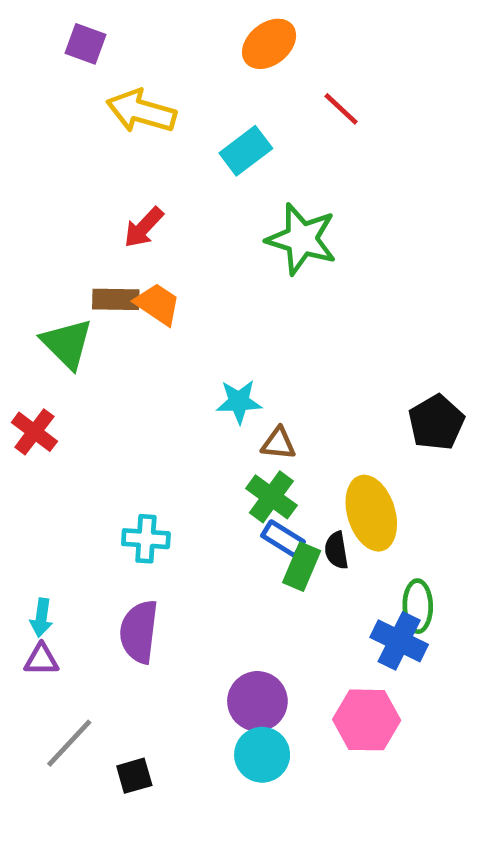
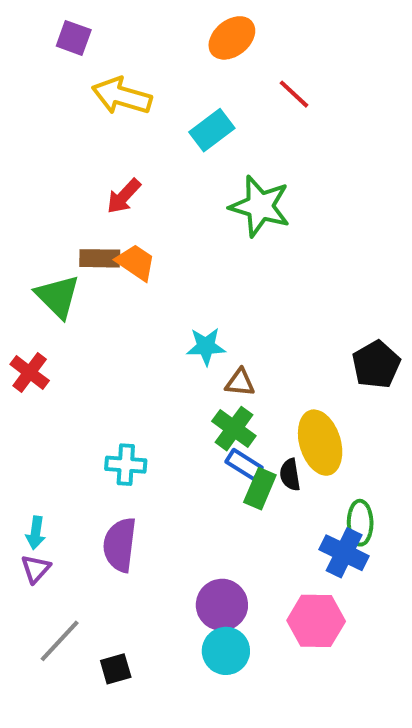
purple triangle: (41, 659) -> (36, 569), turned -48

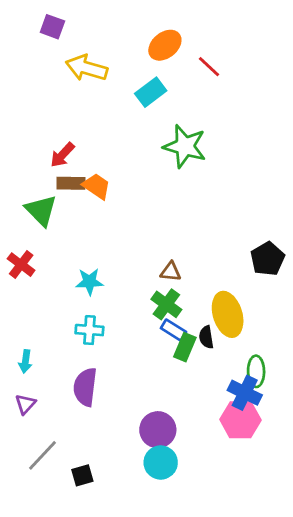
orange ellipse: (232, 38) -> (165, 45), moved
red arrow: (124, 196) -> (62, 155), moved
cyan star: (206, 346) -> (89, 282), moved
cyan arrow: (36, 533) -> (25, 361), moved
pink hexagon: (316, 621) -> (240, 420), moved

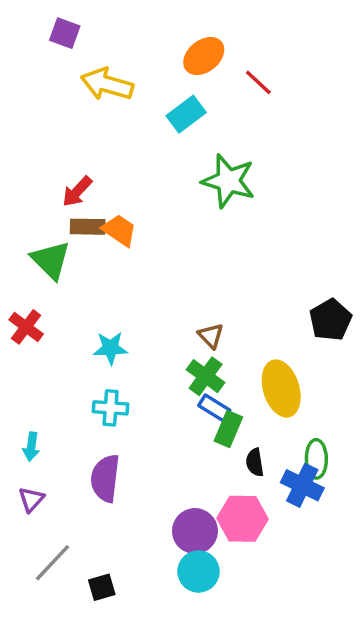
brown triangle: (171, 272) -> (211, 336), turned 40
black semicircle: (206, 337) -> (255, 462), moved
pink hexagon: (240, 420) -> (242, 519), moved

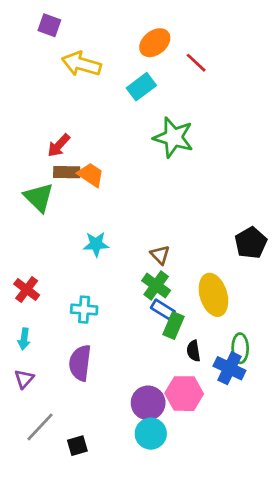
red cross: (26, 327) -> (27, 290), moved
cyan star: (111, 348) -> (96, 244), moved

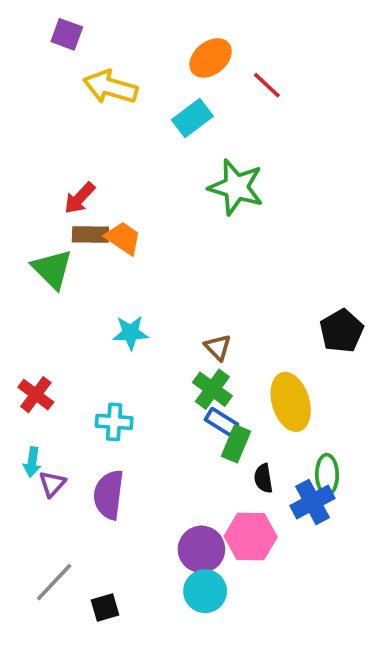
blue cross: (229, 368) -> (312, 502), turned 36
purple triangle: (24, 379) -> (52, 484), moved

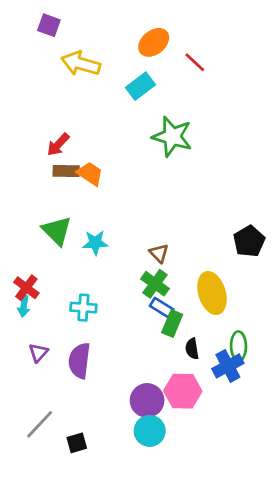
green triangle: (52, 269) -> (57, 231), moved
cyan arrow: (32, 462) -> (24, 306), moved

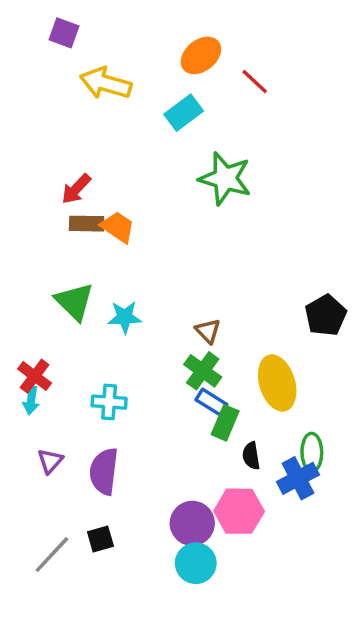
black square: (77, 443) -> (100, 539), moved

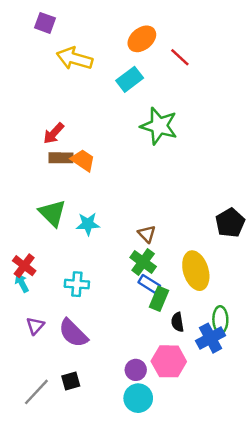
cyan arrow: (31, 400) -> (22, 283), turned 144
purple semicircle: (104, 471) -> (73, 333), turned -52
purple circle: (192, 523) -> (136, 370), size x0.7

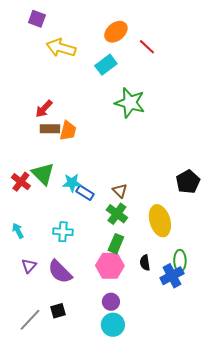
orange trapezoid: (83, 160) -> (68, 131), turned 70
red cross: (24, 266) -> (21, 182), moved
blue rectangle: (149, 284) -> (85, 193), moved
green rectangle: (159, 299) -> (116, 244), moved
pink hexagon: (169, 361) -> (110, 266), moved

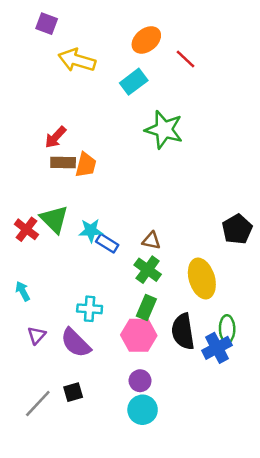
brown triangle: (120, 191) -> (151, 241), turned -35
cyan cross: (63, 232) -> (90, 309), moved
black semicircle: (145, 263) -> (183, 332), size x1.8

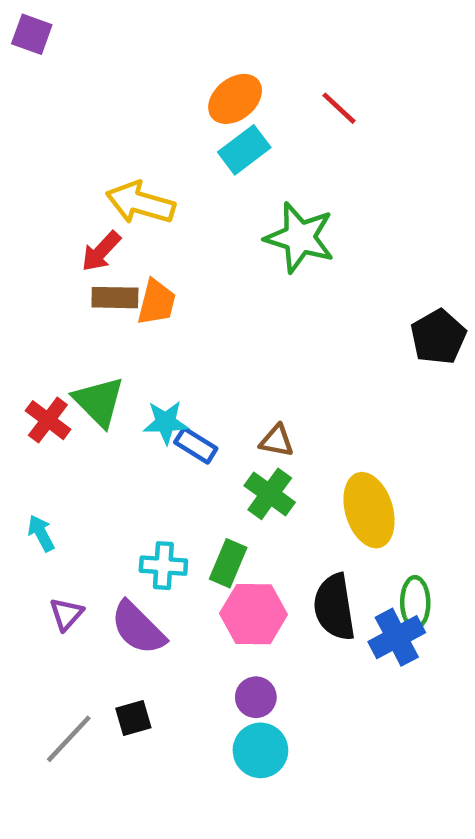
purple square: (47, 24) -> (32, 34), moved
orange ellipse: (146, 40) -> (235, 99), moved
yellow arrow: (77, 60) -> (140, 203), moved
black pentagon: (237, 229) -> (438, 337), moved
green rectangle: (146, 308) -> (228, 563), moved

